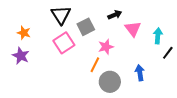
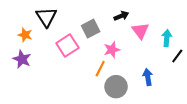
black triangle: (61, 15) -> (46, 17), moved

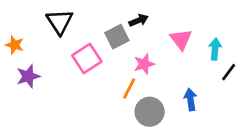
black arrow: (121, 16) -> (139, 20), moved
orange star: (25, 35) -> (15, 45), moved
purple star: (22, 59) -> (28, 76), turned 30

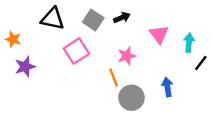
black triangle: (60, 22) -> (53, 19), turned -45
gray square: (117, 37) -> (93, 20), moved, turned -30
orange line: (129, 89) -> (114, 77), turned -48

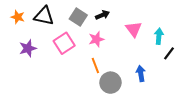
orange star: (13, 39) -> (18, 17), moved
pink star: (127, 56) -> (96, 39), moved
purple star: (25, 67) -> (28, 48), moved

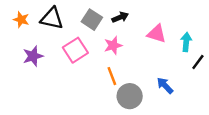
pink triangle: (134, 29) -> (157, 34), turned -36
blue arrow: (141, 73) -> (165, 86), turned -35

